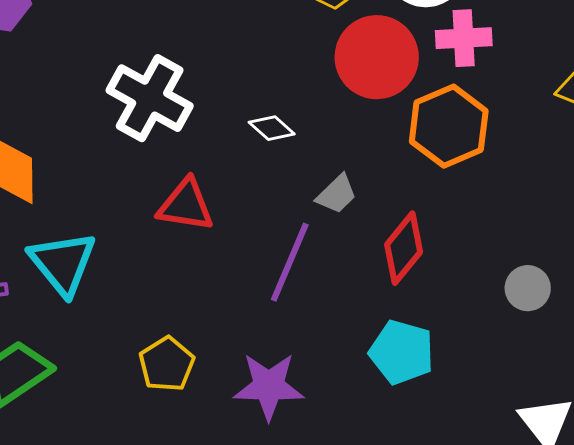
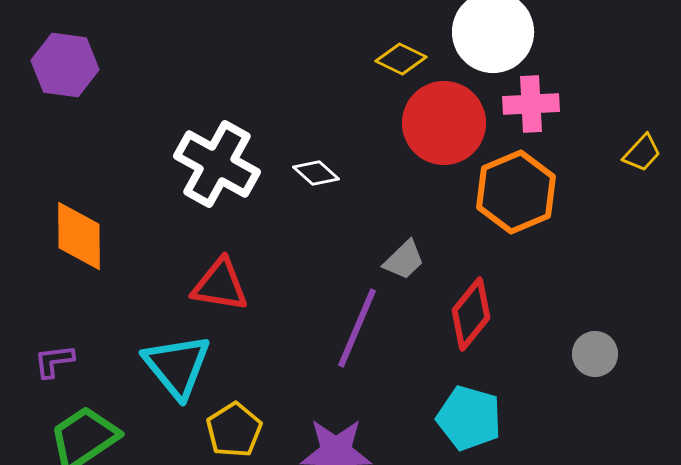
white diamond: (272, 128) -> (316, 173), moved
red triangle: (186, 205) -> (220, 285), moved
cyan triangle: (63, 263) -> (177, 366), moved

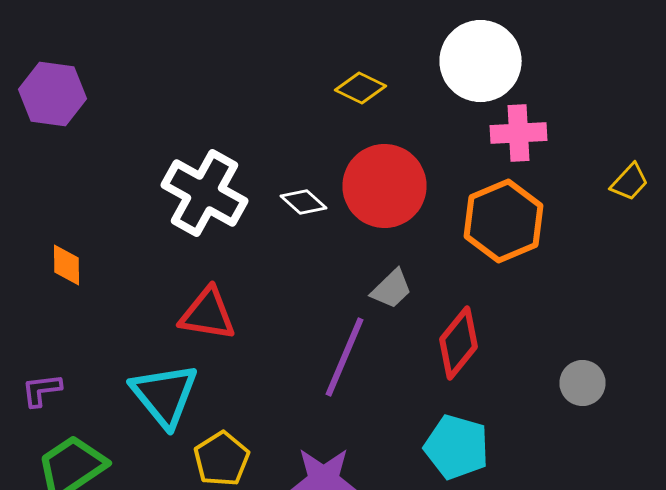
yellow diamond: (401, 59) -> (360, 88), moved
red circle: (444, 123) -> (384, 186), moved
orange diamond: (79, 236) -> (66, 265), size x0.6

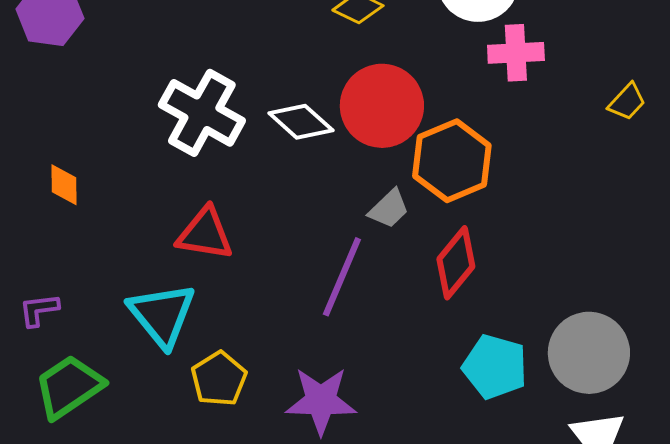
white diamond: (304, 202) -> (301, 122), size x1.4
orange hexagon: (504, 221) -> (452, 161), moved
gray circle: (582, 383) -> (589, 353), moved, size x1.8
cyan pentagon: (456, 447) -> (495, 367), moved

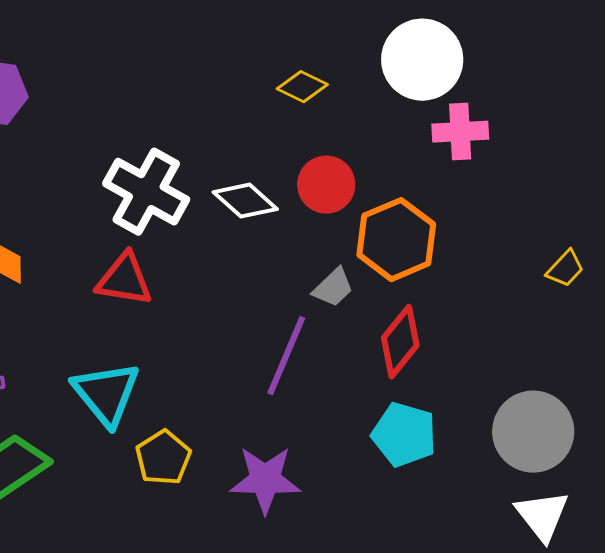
yellow trapezoid: (627, 102) -> (565, 269), moved
red circle: (382, 106) -> (326, 185), size x0.7
red triangle: (205, 234) -> (124, 280), moved
cyan pentagon: (495, 367) -> (404, 435), moved

